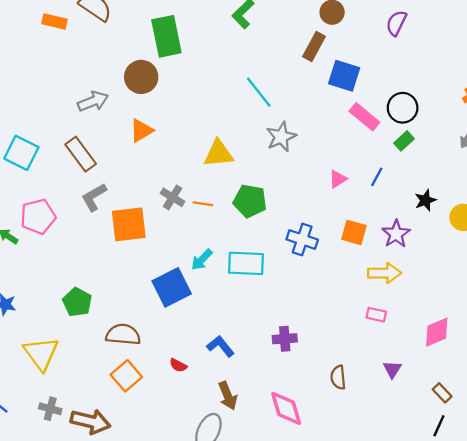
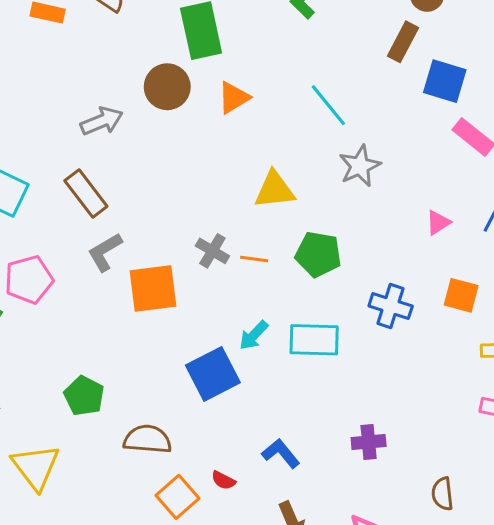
orange triangle: (141, 131) -> (234, 98), moved
orange square: (126, 376) -> (177, 497), moved

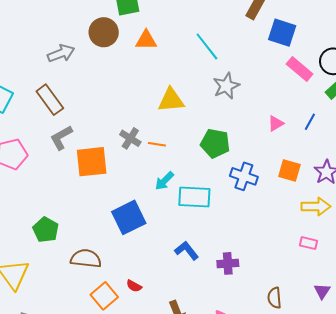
orange triangle: (234, 98) -> (146, 40), turned 30
green pentagon: (318, 254) -> (215, 143), moved
cyan arrow: (254, 335) -> (164, 181), moved
blue L-shape: (281, 453) -> (187, 251), moved

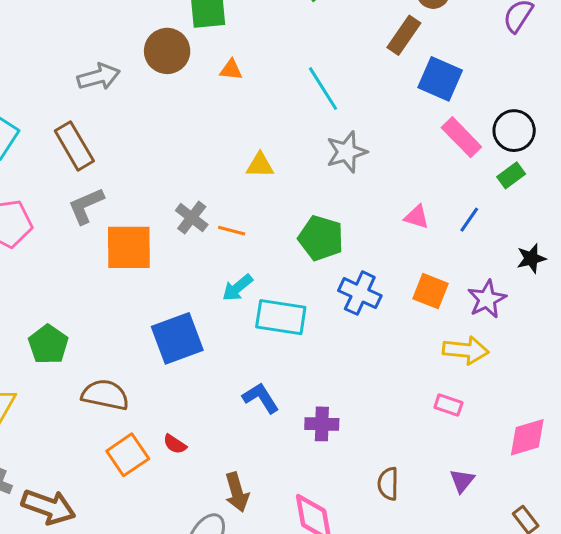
orange triangle: (146, 40) -> (231, 70), size x0.7
yellow triangle: (171, 100) -> (260, 165), size x0.7
pink triangle: (276, 123) -> (417, 217), turned 42

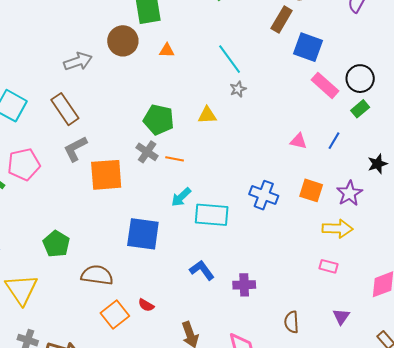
gray star: (347, 152) -> (238, 89), moved, size x0.6
yellow triangle: (260, 165) -> (207, 115), moved
green pentagon: (321, 238) -> (159, 120), moved
blue square: (177, 338) -> (143, 234), turned 32

